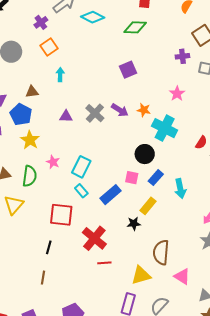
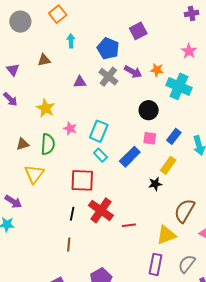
blue pentagon: (21, 114) -> (108, 48), moved
black circle: (145, 154) -> (149, 110), moved
red cross: (94, 238) -> (101, 210), moved
brown semicircle: (161, 252) -> (185, 211), turned 30

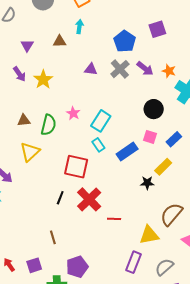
cyan arrow: (71, 41) -> (79, 27), moved
yellow star: (46, 108) -> (43, 79), moved
brown line: (69, 244) -> (53, 237), moved, turned -32

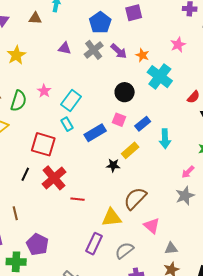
purple pentagon: (77, 267) -> (37, 244), turned -30

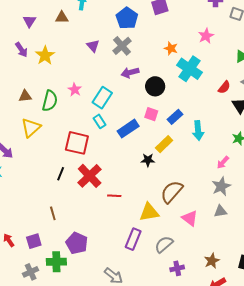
purple triangle: (65, 48) -> (93, 46), turned 40
purple arrow: (119, 51) -> (130, 73), moved, turned 126
gray triangle: (171, 248) -> (220, 211), moved

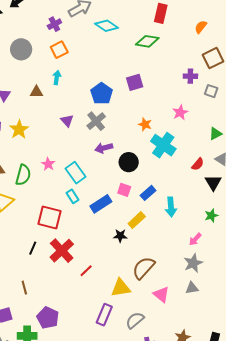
cyan rectangle: (102, 98) -> (76, 173), turned -70
red line: (114, 196) -> (86, 271), turned -48

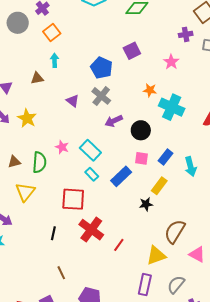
gray circle: (21, 49) -> (18, 23), moved
pink star: (180, 112) -> (171, 62), moved
black line: (33, 248) -> (53, 233), moved

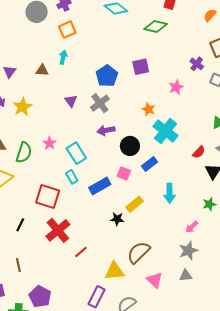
purple cross: (186, 34) -> (197, 64), turned 32
blue rectangle: (165, 157) -> (150, 164), moved

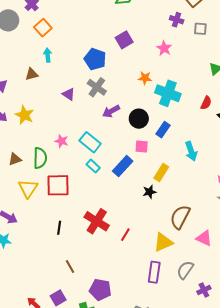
red square: (48, 197) -> (58, 185), moved

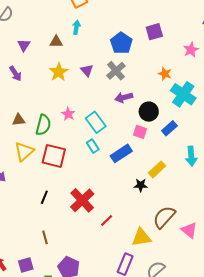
yellow star: (25, 115) -> (59, 72), moved
pink square: (142, 147) -> (140, 132), moved
pink triangle: (204, 238) -> (189, 230), moved

